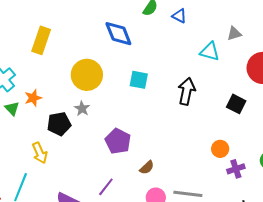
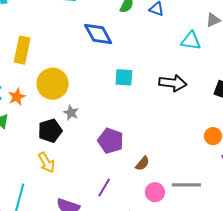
yellow circle: (87, 75) -> (53, 84), moved
black arrow: (187, 91) -> (173, 83), turned 92
orange star: (33, 98) -> (17, 97), moved
yellow arrow: (40, 153) -> (46, 162), moved

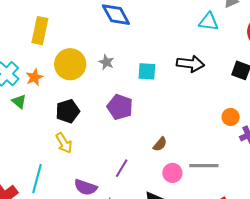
cyan square: (124, 77) -> (147, 71), moved
gray star: (71, 113) -> (106, 62), moved
purple pentagon: (111, 141) -> (120, 107), moved

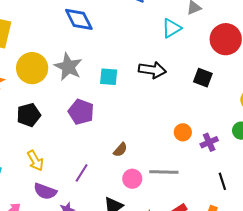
cyan triangle: (209, 22) -> (171, 28), turned -40
gray star: (106, 62) -> (68, 67), size x1.8
orange circle: (231, 117) -> (183, 132), moved
yellow arrow: (64, 143) -> (35, 161), moved

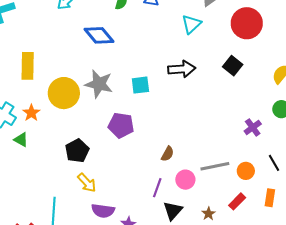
black square: (203, 78) -> (233, 66), turned 30
black pentagon: (29, 115) -> (77, 151), moved
orange circle: (183, 132) -> (246, 171), moved
purple line: (82, 173) -> (157, 188), moved

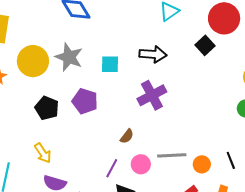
black square: (233, 66) -> (205, 45), moved
purple cross: (253, 127) -> (152, 95), moved, size x1.6
black pentagon: (77, 151) -> (47, 108), moved, turned -30

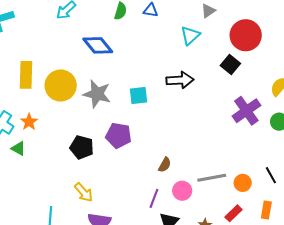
yellow circle: (33, 61) -> (61, 85), moved
purple cross: (152, 95) -> (246, 111), moved

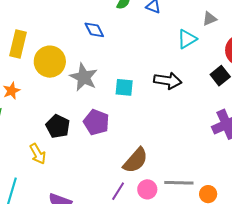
blue diamond: (98, 45) -> (94, 30), size x0.7
brown semicircle: (165, 165) -> (135, 160), size x1.8
yellow arrow: (84, 192) -> (38, 154), moved

